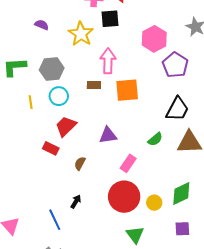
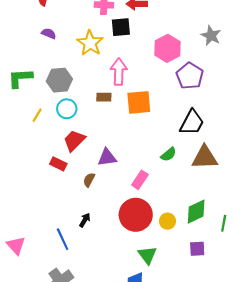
yellow line: (31, 102) -> (37, 115), turned 40
purple triangle: (108, 135) -> (107, 158), moved

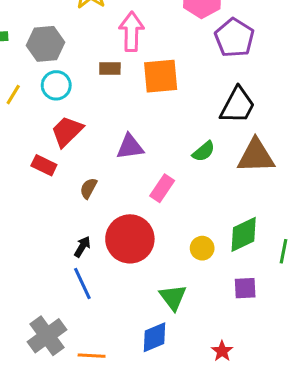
purple triangle: (107, 158) -> (130, 147), moved
red circle: (136, 215) -> (130, 239), moved
blue line: (63, 239) -> (82, 283), moved

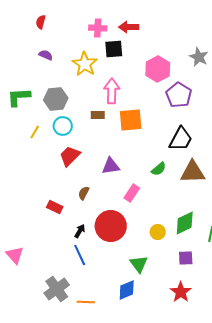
red rectangle: (44, 165) -> (55, 207), moved
red star: (222, 351) -> (181, 292), moved, size x1.5

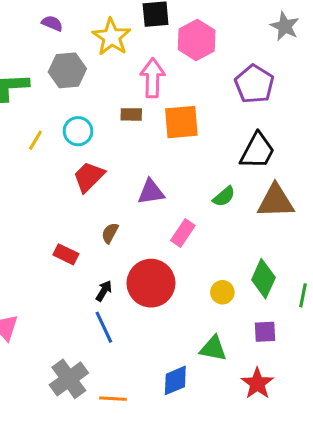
pink hexagon: (158, 69) -> (197, 40), moved
gray hexagon: (56, 99) -> (67, 70), moved
green diamond: (185, 223) -> (263, 279), turned -40
green triangle: (139, 264) -> (213, 349), moved, turned -42

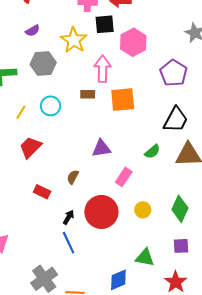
purple semicircle: (52, 23) -> (33, 31), turned 128
red trapezoid: (89, 177) -> (30, 147), moved
yellow circle: (222, 292) -> (143, 210), moved

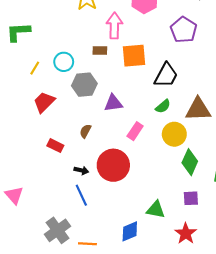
gray hexagon: (43, 64) -> (84, 85), moved
black trapezoid: (176, 120) -> (166, 75), moved
yellow circle: (143, 210) -> (174, 134), moved, size x1.5
black arrow: (69, 217) -> (81, 170), turned 72

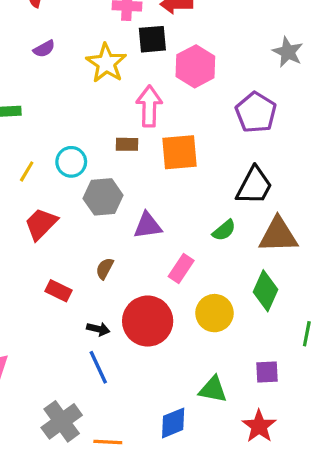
black trapezoid: (166, 75) -> (254, 186), moved
yellow circle: (174, 134) -> (215, 313), moved
green diamond: (190, 162) -> (265, 291), moved

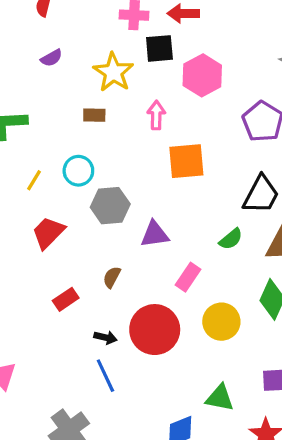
pink arrow: (149, 106) -> (156, 115), size x0.7
brown rectangle: (127, 144) -> (94, 115), moved
red rectangle: (58, 291) -> (66, 299), turned -60

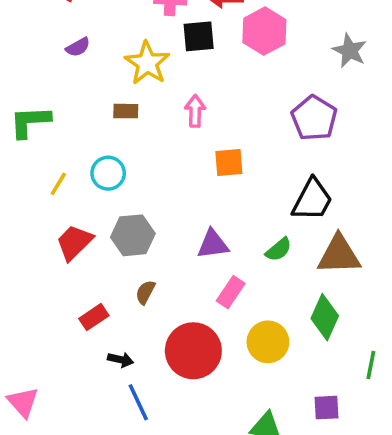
pink hexagon: (202, 75) -> (264, 31), moved
orange square: (186, 161) -> (229, 163), size x0.7
gray hexagon: (110, 206) -> (133, 235), moved
purple triangle: (155, 234) -> (213, 244), moved
black arrow: (105, 337) -> (121, 360), moved

